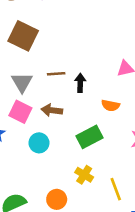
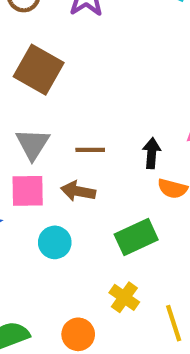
brown line: (56, 74) -> (90, 150), moved
black arrow: (80, 83) -> (152, 153), moved
pink square: (20, 112) -> (28, 191), turned -30

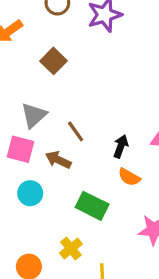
brown square: (39, 70) -> (53, 61), size x0.7
brown line: (90, 150) -> (76, 131), turned 40
green rectangle: (136, 237) -> (92, 206), turned 36

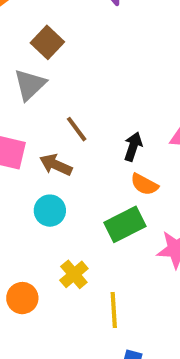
gray triangle: (34, 115) -> (30, 85), moved
cyan circle: (30, 193) -> (50, 211), moved
green rectangle: (92, 206) -> (125, 224), moved, turned -52

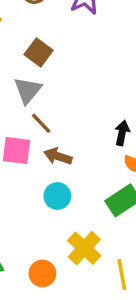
brown line: (77, 129) -> (41, 123), moved
yellow cross: (74, 274) -> (84, 248), size x1.4

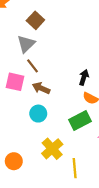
orange circle: (42, 273) -> (14, 161), moved

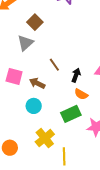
brown line: (32, 66) -> (54, 65), moved

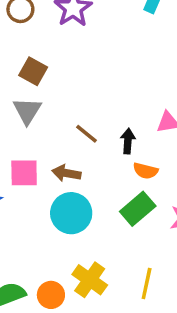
cyan circle: (34, 106) -> (71, 213), size x1.5
yellow cross: (45, 138) -> (90, 280), moved
yellow line: (64, 156) -> (147, 284), turned 30

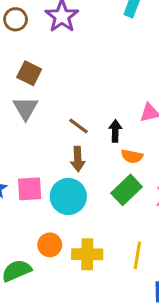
pink square: (24, 173) -> (30, 189), moved
brown arrow: (66, 173) -> (78, 159), moved, turned -100
yellow cross: (90, 280) -> (87, 254), turned -32
orange circle: (51, 295) -> (50, 245), moved

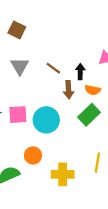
gray triangle: (26, 108) -> (20, 66), moved
brown arrow: (78, 159) -> (69, 90), moved
yellow cross: (87, 254) -> (63, 174), moved

